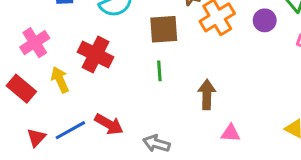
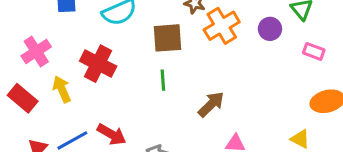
brown arrow: (207, 95) -> (211, 104), turned 44

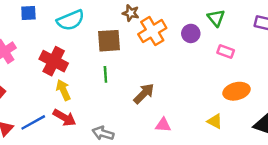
yellow arrow: (62, 89) -> (63, 90), moved

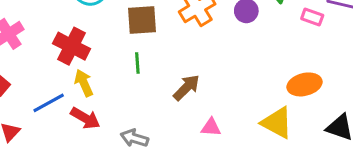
pink rectangle: (226, 51) -> (312, 17), moved
yellow triangle: (215, 121) -> (277, 123), size x1.6
blue line: (33, 122) -> (49, 103), moved

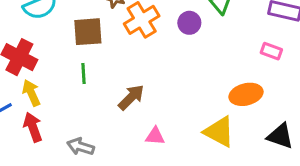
pink rectangle: (312, 17) -> (271, 51), moved
red arrow: (85, 118) -> (33, 127), turned -140

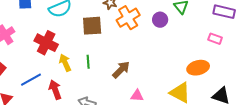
green line: (83, 73) -> (88, 62), moved
yellow arrow: (31, 93) -> (65, 63), moved

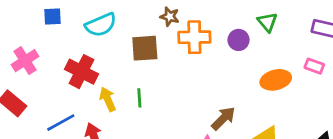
orange cross: (128, 18) -> (194, 37), turned 30
orange ellipse: (198, 68) -> (276, 80), moved
brown arrow: (121, 70) -> (223, 118), moved

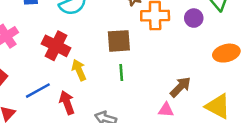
brown square: (145, 48) -> (119, 41), moved
green line: (139, 98) -> (121, 72), moved

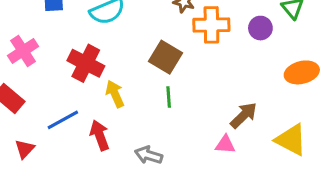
brown square: (119, 41) -> (165, 57), turned 35

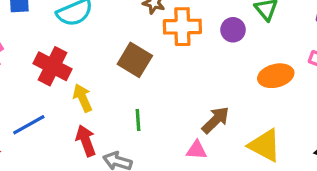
green line: (169, 97) -> (138, 120), moved
red arrow: (100, 135) -> (86, 141), moved

